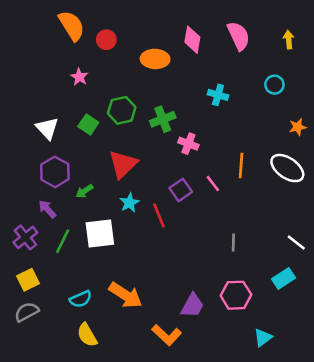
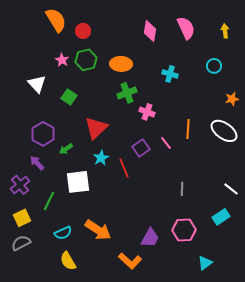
orange ellipse: (155, 59) -> (121, 64), moved
green hexagon: (122, 110) -> (86, 60), moved
white triangle: (47, 128) -> (37, 84), moved
green line: (63, 241) -> (49, 201), moved

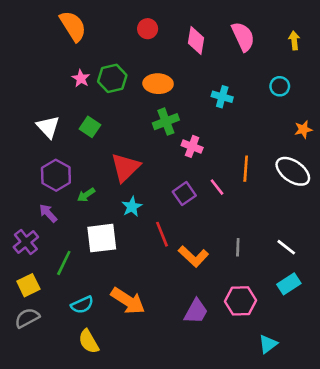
red circle: (83, 31) -> (148, 29), moved
white triangle: (37, 84) -> (48, 127), moved
red line: (124, 168) -> (162, 234), moved
white line: (231, 189) -> (286, 247), moved
orange L-shape: (130, 261) -> (193, 256), moved

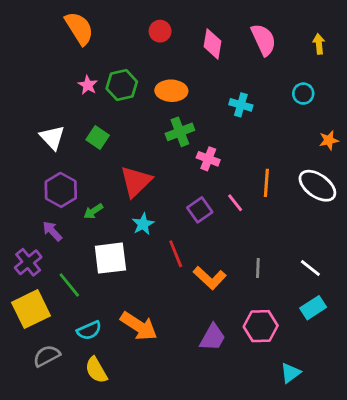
green line: (64, 263) -> (69, 285), turned -65
yellow square: (28, 285) -> (31, 309), size x1.5
gray semicircle: (27, 318) -> (47, 356), moved

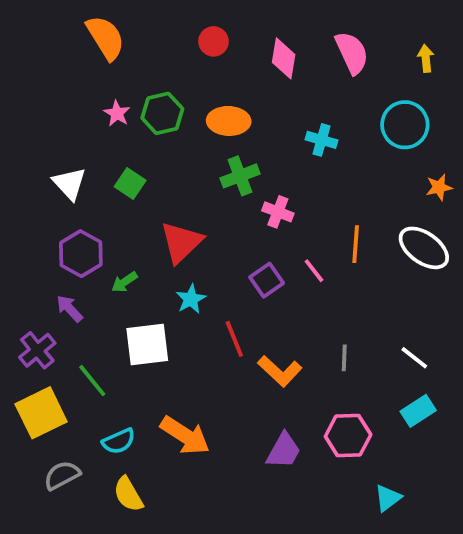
cyan circle: (303, 94) -> (405, 125), size x1.6

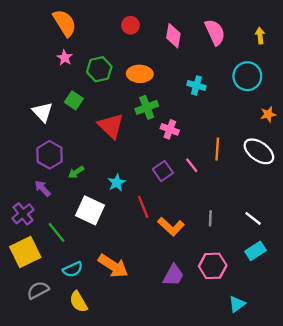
pink star: (117, 113) -> (65, 58), moved
green square: (130, 183) -> (74, 100), moved
red triangle: (181, 242) -> (111, 126), moved, turned -32
white square: (147, 345) -> (90, 210), turned 32

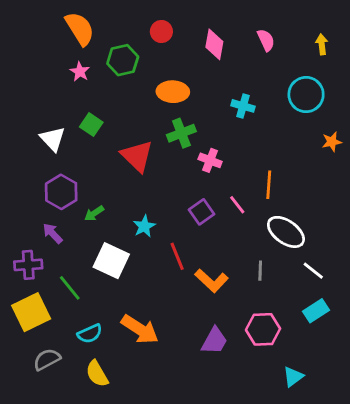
pink semicircle: (215, 32) -> (266, 40), size x0.7
green hexagon: (99, 69) -> (123, 60), moved
white ellipse: (259, 151) -> (286, 232), moved
purple cross: (23, 214) -> (28, 265), turned 35

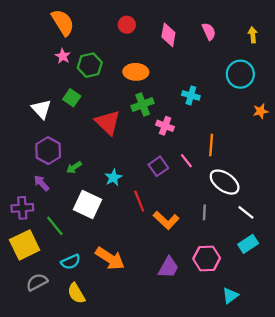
green hexagon: (123, 60) -> (90, 65), moved
cyan cross: (243, 106) -> (191, 95), moved

